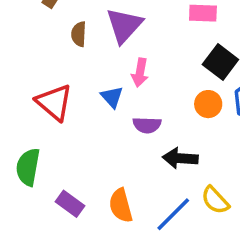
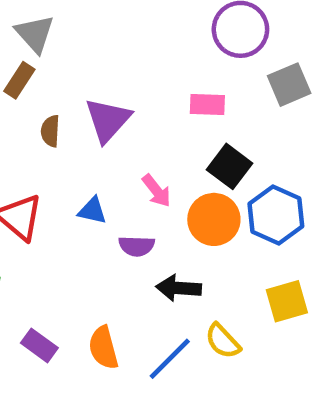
pink arrow: (140, 73) -> (156, 191), moved, turned -48
blue triangle: (112, 97) -> (92, 211), turned -35
orange circle: (208, 104) -> (214, 219), size x1.5

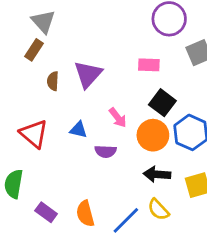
black arrow: (179, 288) -> (157, 174), moved

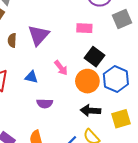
purple semicircle: (106, 151) -> (45, 103), moved

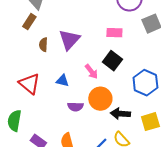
black square: (95, 57) -> (112, 61), moved
orange circle: (87, 81) -> (100, 99), moved

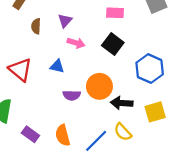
purple triangle: (69, 40) -> (65, 21), size x0.6
pink arrow: (91, 72) -> (76, 43), moved, turned -35

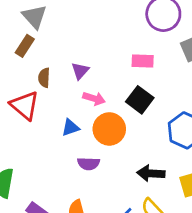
blue triangle: (57, 66) -> (70, 128), turned -32
red triangle: (20, 70) -> (25, 105), moved
orange circle: (99, 86) -> (109, 129), moved

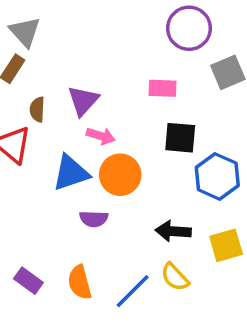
purple triangle: (80, 71) -> (83, 101), size x1.4
black square: (140, 100) -> (180, 138), moved, turned -32
blue triangle: (70, 128) -> (71, 173), size x1.6

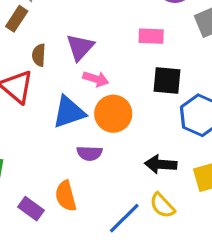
orange semicircle: (80, 282) -> (66, 196), moved

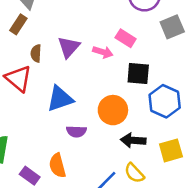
pink rectangle: (151, 36) -> (126, 38), turned 30
pink arrow: (96, 79) -> (103, 52), moved
orange circle: (113, 114) -> (113, 110), moved

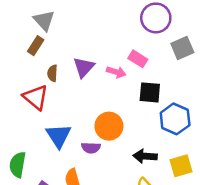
blue triangle: (60, 99) -> (58, 136), moved, turned -44
orange circle: (113, 110) -> (109, 126), moved

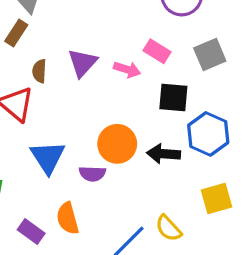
gray square: (182, 48) -> (210, 55), moved
black arrow: (145, 156) -> (164, 154), moved

